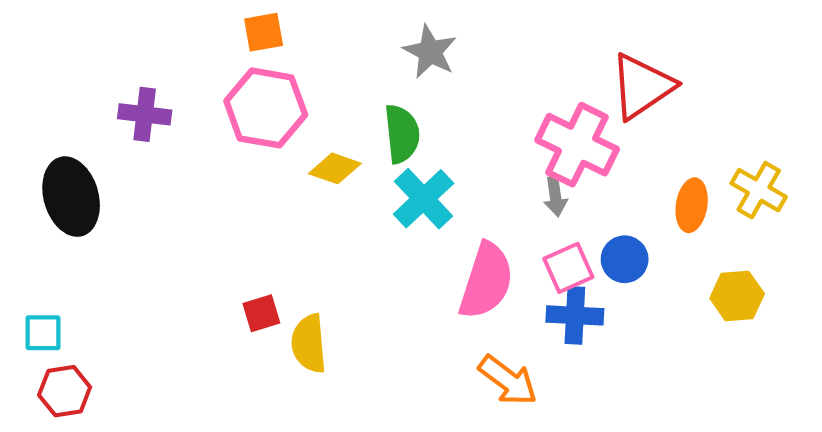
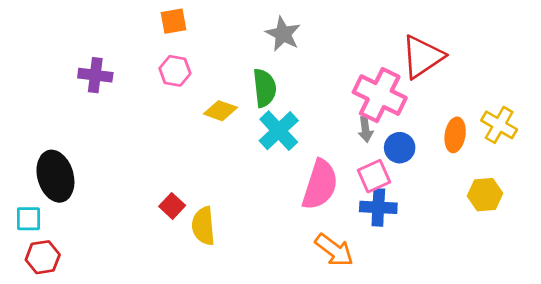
pink hexagon: (266, 108) -> (175, 71), size x0.6
black ellipse: (71, 197) -> (55, 176), moved
blue circle: (625, 259) -> (400, 148), moved
red square: (261, 313) -> (172, 206), turned -30

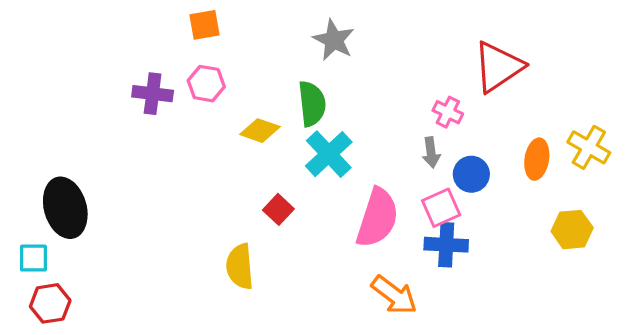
purple cross: (95, 75) -> (153, 94), moved
pink cross: (380, 95) -> (448, 112), size x0.5
red square: (172, 206) -> (278, 209), moved

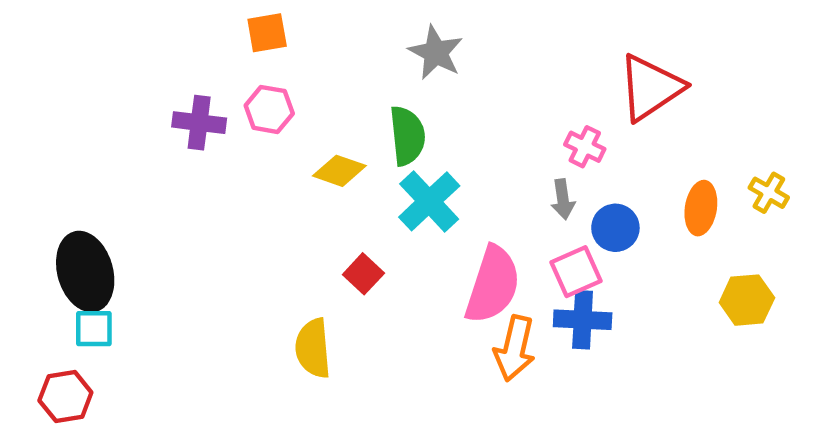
yellow cross: (589, 147) -> (769, 193), size x0.7
cyan square: (33, 258) -> (94, 329), moved
orange arrow: (394, 295) -> (515, 348), moved, turned 66

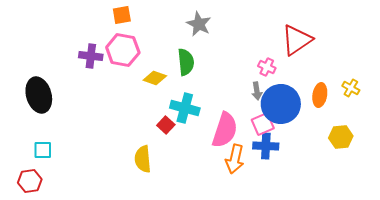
pink hexagon: (269, 109) -> (123, 50), size x1.5
cyan cross: (429, 201) -> (185, 108), moved, turned -32
blue circle: (615, 228) -> (281, 104), size x1.8
black ellipse: (85, 272) -> (39, 95), moved

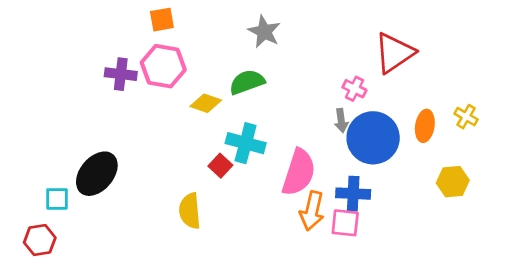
green semicircle: (186, 62) -> (247, 82), turned -104
black ellipse: (39, 95) -> (97, 174), moved, turned 56
pink square: (263, 124) -> (345, 223), moved, turned 30

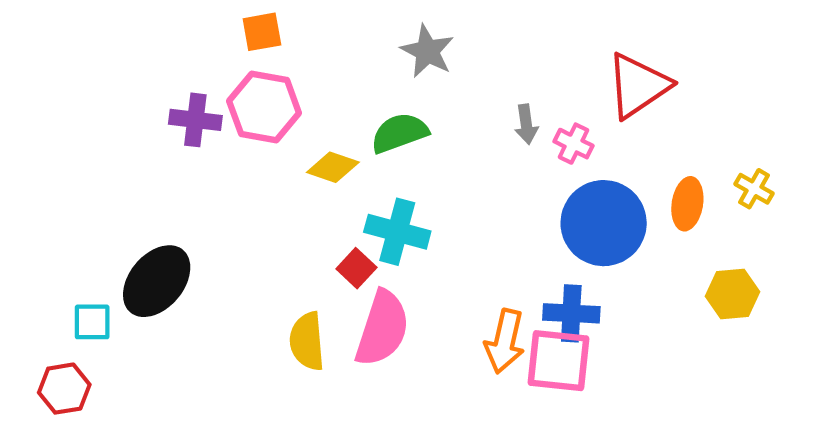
gray arrow: (341, 121) -> (526, 124), moved
pink semicircle: (299, 172) -> (382, 328), moved
pink square: (345, 223) -> (558, 361), size x1.4

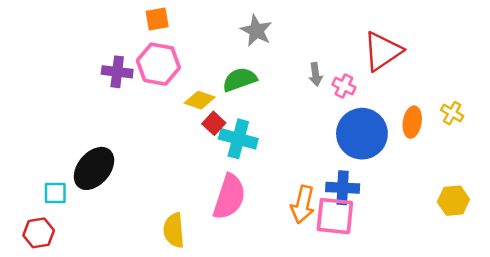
red square: (356, 268) -> (214, 123), moved
yellow hexagon: (733, 294) -> (453, 201), moved
yellow semicircle: (307, 341) -> (174, 230), moved

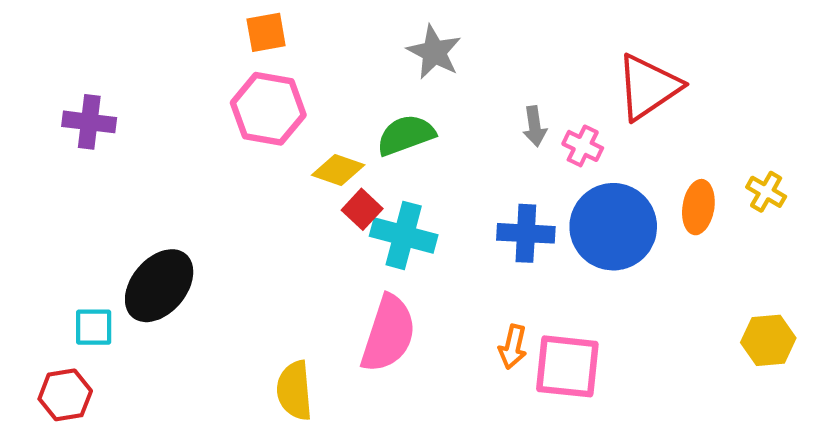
purple cross: (117, 72) -> (89, 122), moved
blue cross: (343, 188) -> (526, 233), moved
orange arrow: (303, 205) -> (513, 347), size x0.7

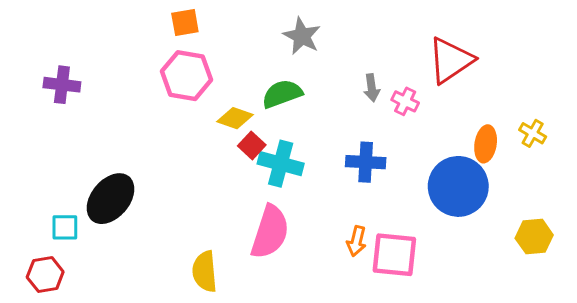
blue circle: (613, 227) -> (458, 186), moved

